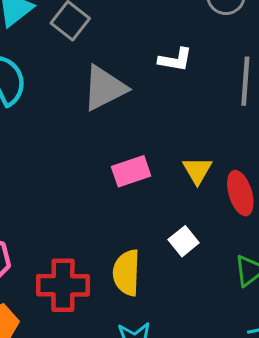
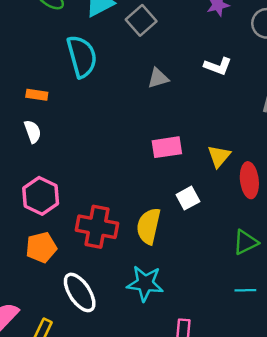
gray triangle: (104, 88) -> (158, 78), size x0.6
white square: (184, 241) -> (188, 198), moved

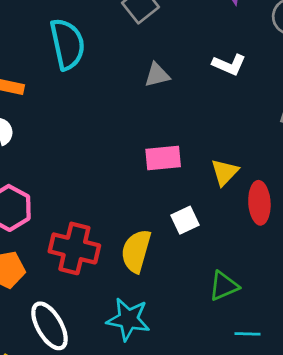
green triangle: (246, 242) -> (224, 286), moved

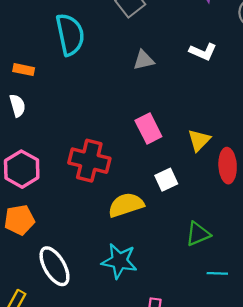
pink rectangle: (163, 158) -> (148, 128), turned 68
red cross: (74, 248) -> (89, 161), moved
yellow semicircle: (136, 251) -> (126, 205), turned 56

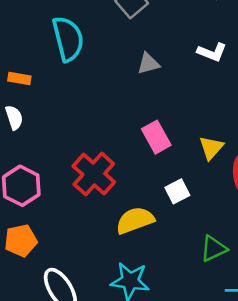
red cross: (89, 161) -> (94, 174), turned 30

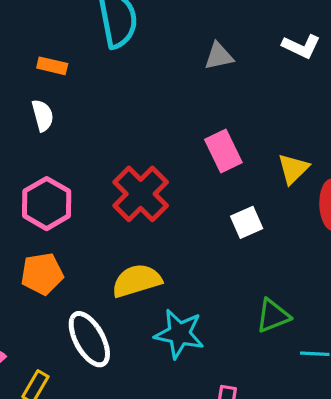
yellow semicircle: (135, 220) -> (137, 281), moved
green triangle: (214, 249) -> (273, 316), moved

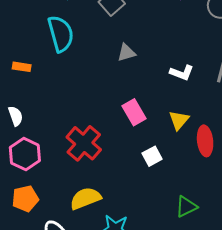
white L-shape: (301, 46) -> (182, 73), moved
white semicircle: (43, 115) -> (16, 116), moved
green triangle: (273, 316) -> (186, 207), moved

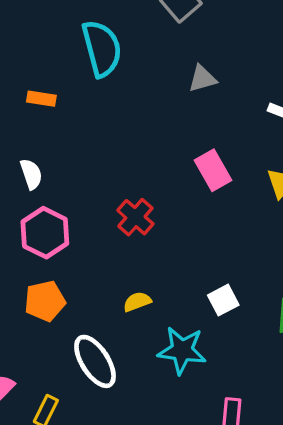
red cross: (84, 143) -> (135, 217), size x0.7
white square: (152, 156) -> (223, 300), moved
yellow semicircle: (85, 198) -> (137, 302), size x0.6

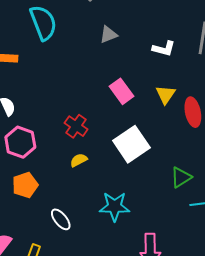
white square: (223, 300) -> (131, 144), moved, size x1.8
yellow semicircle: (137, 302) -> (79, 160), moved
white ellipse: (95, 361) -> (61, 219), size x0.7

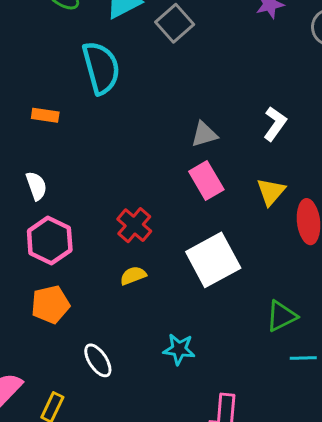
gray triangle: (109, 35) -> (204, 134), moved
white L-shape: (164, 49) -> (275, 124), turned -75
cyan star: (115, 206) -> (179, 349), size x0.7

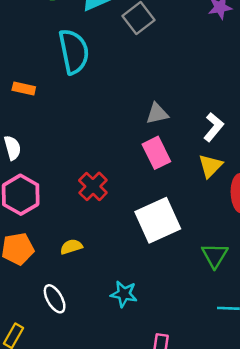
white L-shape: (275, 124) -> (214, 127), moved
yellow semicircle: (133, 276) -> (71, 247), moved
green triangle: (281, 316) -> (215, 255), moved, turned -36

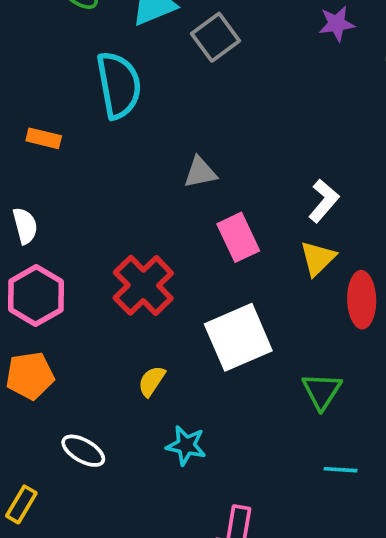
gray triangle: (157, 114) -> (200, 172), moved
red cross: (93, 186) -> (143, 285), size x1.4
yellow semicircle: (71, 247) -> (152, 381), moved, turned -40
white ellipse: (55, 299) -> (83, 451), turned -32

